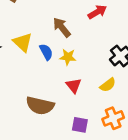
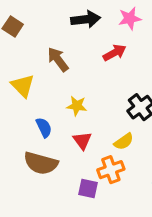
brown arrow: (62, 27) -> (58, 59), moved
blue semicircle: (46, 52) -> (44, 127), moved
orange cross: (113, 118) -> (111, 170), moved

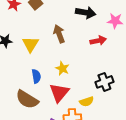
red triangle: (82, 141) -> (59, 93), size x1.5

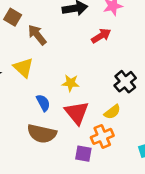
brown arrow: (59, 34) -> (37, 35), moved

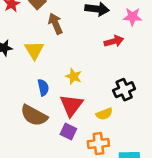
orange cross: (102, 136) -> (98, 144), moved
purple square: (83, 154) -> (68, 132), moved

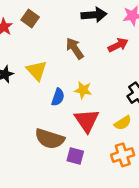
brown arrow: (55, 24) -> (75, 48), moved
blue semicircle: (43, 88) -> (58, 97), moved, turned 42
purple square: (68, 132) -> (75, 156), moved

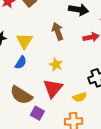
blue semicircle: (58, 97) -> (21, 63), moved

